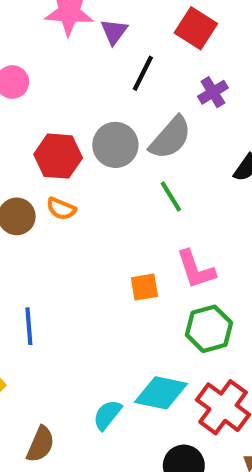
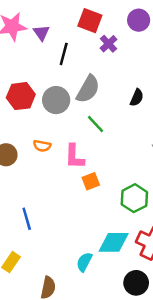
purple cross: (213, 92) -> (109, 44), moved
red hexagon: (58, 156) -> (21, 96), moved
orange semicircle: (61, 209) -> (42, 146), moved
pink L-shape: (196, 269) -> (74, 157), moved, turned 32

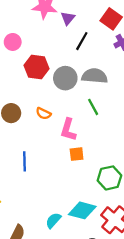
gray semicircle: (88, 89) -> (95, 76), turned -130
blue line: (27, 219) -> (24, 161), moved

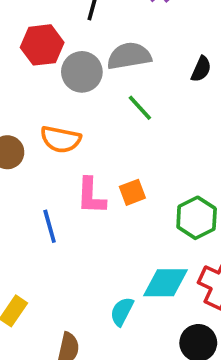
red hexagon: (37, 67) -> (42, 45), moved
orange semicircle: (43, 113) -> (61, 139), size x1.5
pink L-shape: (68, 130) -> (91, 196), moved

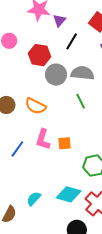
blue line: (50, 226) -> (17, 149), turned 36
cyan semicircle: (122, 311) -> (34, 199), moved

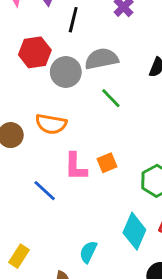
blue line: (17, 149) -> (45, 191), turned -66
cyan diamond: (69, 194) -> (134, 231), turned -65

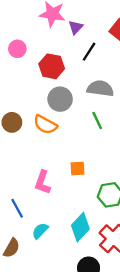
gray circle: (66, 72) -> (60, 99), moved
pink L-shape: (76, 167) -> (42, 182), moved
blue line: (45, 191) -> (17, 208), moved

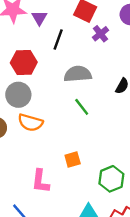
gray circle: (60, 99) -> (18, 95), moved

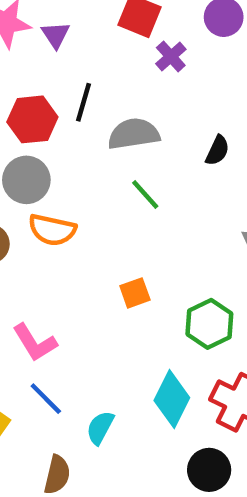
black line: (58, 39) -> (83, 102), moved
pink L-shape: (40, 181) -> (35, 343), moved, turned -35

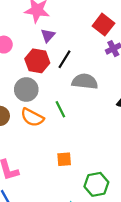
purple triangle: (56, 35) -> (48, 35), moved
green line: (145, 194) -> (60, 109), moved

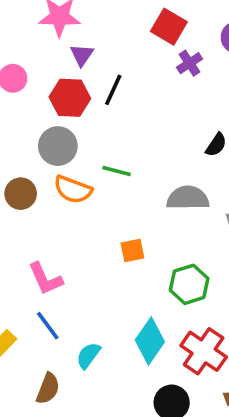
gray semicircle: (85, 81) -> (188, 198), moved
green line: (60, 109) -> (117, 171), turned -42

